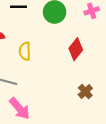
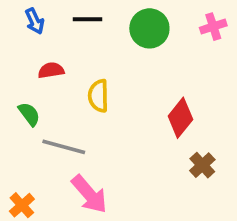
red diamond: (76, 49) -> (180, 118), moved

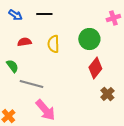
blue arrow: (35, 21) -> (15, 15), turned -32
green circle: (149, 28) -> (89, 39), moved
yellow semicircle: (98, 96) -> (53, 44), moved

